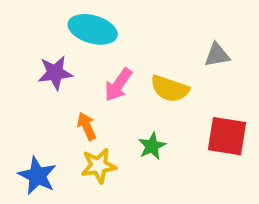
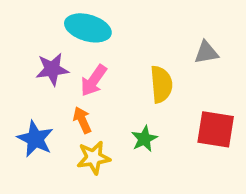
pink arrow: (118, 85) -> (94, 81), moved
yellow semicircle: (170, 89) -> (161, 84), turned -114
blue star: (37, 176) -> (35, 139), moved

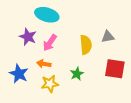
gray triangle: (206, 52) -> (108, 37), moved
purple star: (52, 69) -> (28, 37), turned 30
orange arrow: (82, 120) -> (44, 64), turned -56

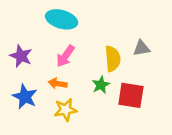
purple star: (28, 37) -> (21, 56), moved
red square: (115, 69) -> (131, 95), moved
green star: (77, 74) -> (101, 85), moved

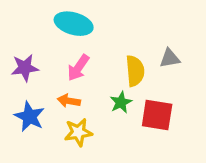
purple star: (21, 56) -> (25, 68), turned -30

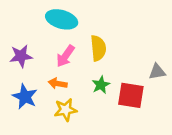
gray triangle: (170, 58) -> (157, 72), moved
yellow semicircle: (135, 71) -> (98, 48), moved

